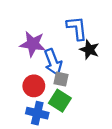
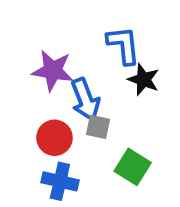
green square: (60, 101) -> (133, 167), moved

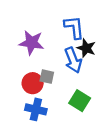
blue arrow: (85, 100) -> (73, 60), moved
gray square: (98, 127) -> (47, 77), moved

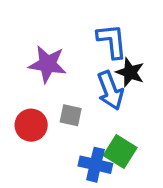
red circle: (33, 83) -> (31, 125), moved
blue cross: (36, 109) -> (95, 165), moved

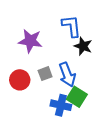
blue arrow: (110, 90) -> (67, 75), moved
gray square: (71, 115) -> (45, 74), turned -32

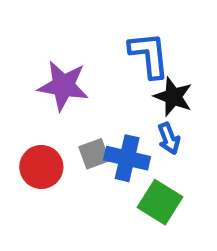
blue arrow: (67, 75) -> (169, 138), moved, size x0.6
blue cross: (61, 105) -> (127, 158), moved

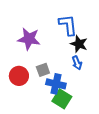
blue cross: (127, 158) -> (56, 84), moved
green square: (160, 202) -> (62, 99), moved

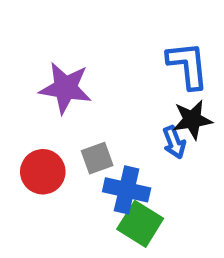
blue L-shape: (68, 25) -> (188, 65), moved
black star: (79, 44) -> (192, 120), moved, turned -30

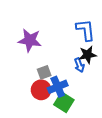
red circle: (43, 172) -> (41, 90), moved
blue cross: (127, 190) -> (58, 87), turned -36

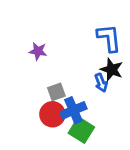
purple star: (30, 40) -> (38, 51), size x0.6
black star: (88, 55) -> (112, 70), turned 30

